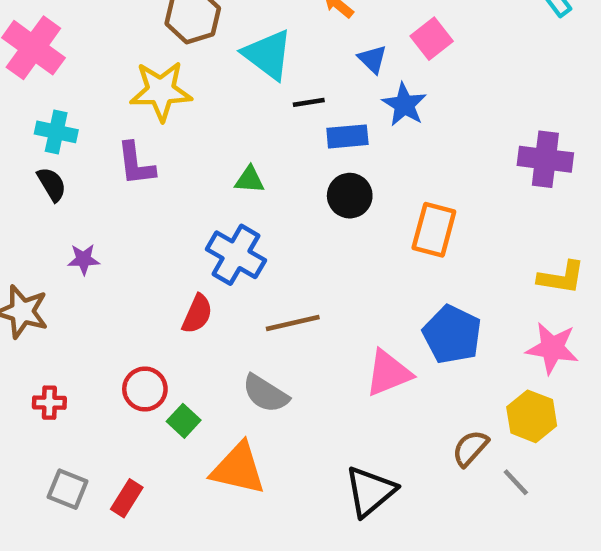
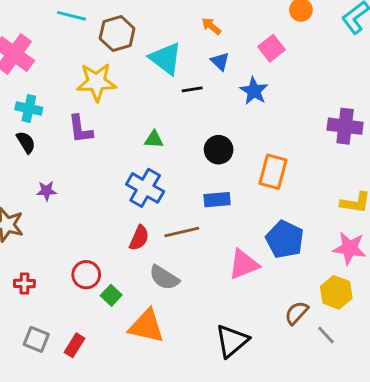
blue triangle: (372, 59) -> (220, 61), moved
blue rectangle: (347, 136) -> (217, 200), moved
red semicircle: (197, 314) -> (139, 238), moved

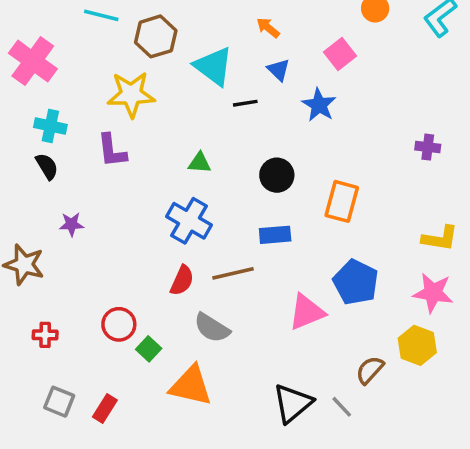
purple cross: (345, 126) -> (428, 147), size x0.6
gray line: (326, 335) -> (342, 407), moved

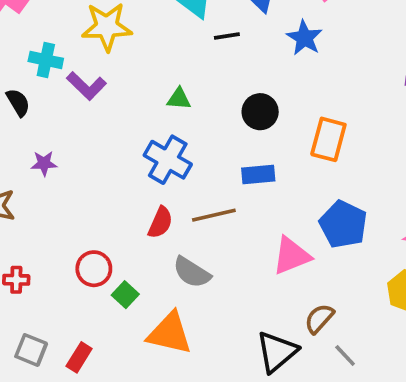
cyan cross: (50, 126) -> (46, 60), moved
purple L-shape: (112, 151) -> (86, 86), turned -39
brown semicircle: (370, 370) -> (319, 319), moved
gray line: (342, 407) -> (345, 356), moved

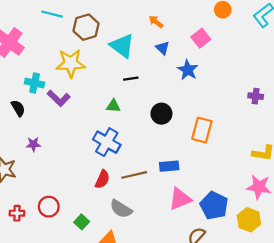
black line: (227, 36) -> (131, 79), moved
blue rectangle: (258, 174) -> (169, 166), moved
blue pentagon: (343, 224) -> (214, 206), moved
red circle: (94, 269) -> (49, 207), moved

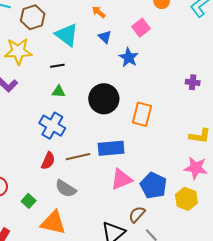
black line: (131, 79) -> (57, 66), moved
black circle: (161, 114) -> (104, 99), size x1.5
blue rectangle: (169, 166) -> (111, 148), size x1.4

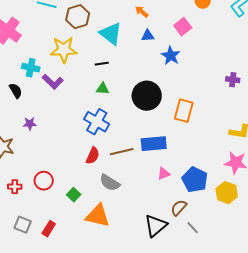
blue triangle: (105, 37) -> (148, 36), turned -48
pink triangle: (121, 179) -> (164, 174), size x0.6

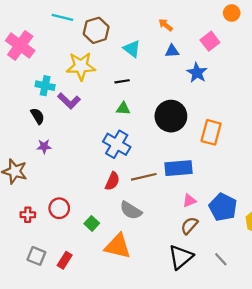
cyan triangle: (111, 34) -> (132, 49), size x0.7
black semicircle: (16, 91) -> (38, 116), moved
brown semicircle: (179, 208) -> (189, 226), moved

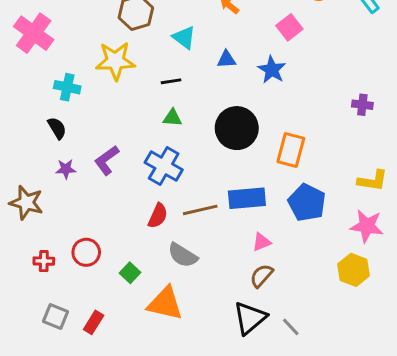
blue triangle: (172, 51) -> (226, 59), moved
purple L-shape: (69, 101) -> (107, 160), moved, turned 100
blue pentagon: (223, 207) -> (307, 203), moved
gray line: (221, 259) -> (291, 327), moved

